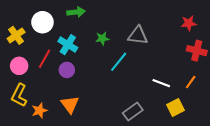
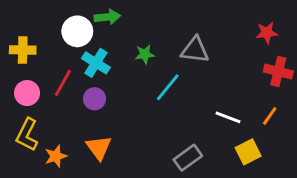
white circle: (42, 22) -> (77, 31), moved
yellow cross: (16, 35) -> (23, 50), turned 36

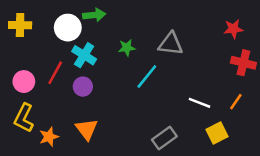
yellow cross: (23, 50) -> (20, 25), moved

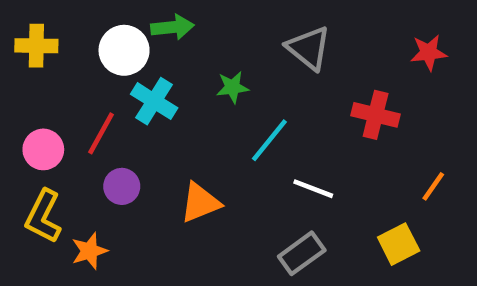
gray triangle: (171, 44) -> (309, 48), moved, turned 32
red cross: (243, 63) -> (376, 115), moved
purple circle: (83, 87) -> (122, 186), moved
white line: (199, 103) -> (313, 189), moved
orange triangle: (87, 129) -> (200, 203), moved, turned 45

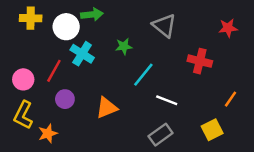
yellow cross: (36, 46) -> (31, 18), moved

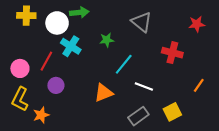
orange triangle: (107, 108) -> (104, 93), moved
yellow square: (212, 130) -> (172, 112), moved

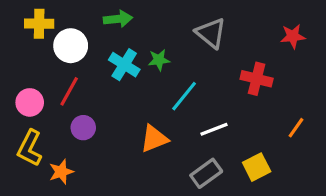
white circle: (57, 23) -> (71, 46), moved
cyan cross: (71, 46) -> (124, 65), moved
white line: (144, 86) -> (214, 129), turned -42

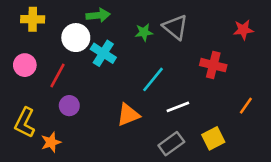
white circle: (71, 46) -> (76, 38), moved
green star: (159, 60) -> (144, 32), moved
pink circle: (30, 102) -> (25, 65), moved

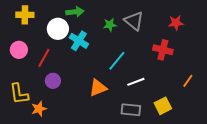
red star: (243, 30) -> (176, 23), moved
yellow L-shape: (25, 123) -> (19, 94), turned -35
gray rectangle: (171, 144) -> (131, 110), turned 42

